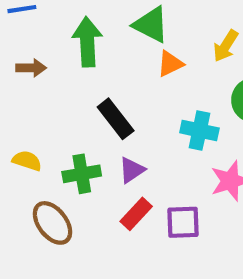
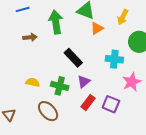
green cross: (82, 174) -> (60, 86), turned 30
purple square: (183, 222) -> (111, 104), turned 30

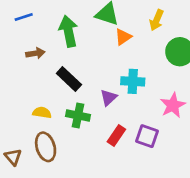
black rectangle: (73, 58) -> (69, 79), moved
cyan cross: (114, 59) -> (133, 81), moved
purple triangle: (84, 82) -> (109, 98), moved
brown ellipse: (48, 111) -> (46, 147), moved, turned 30

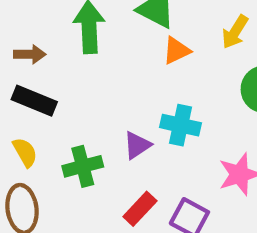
black rectangle: (69, 79) -> (34, 101), moved, turned -30
yellow semicircle: (42, 113) -> (25, 152), turned 42
green cross: (78, 116) -> (83, 166), turned -35

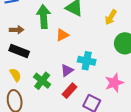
orange triangle: (177, 50) -> (62, 35), moved
green cross: (83, 166) -> (42, 81), turned -36
red rectangle: (140, 209) -> (69, 91), moved

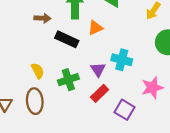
black rectangle: (19, 51) -> (67, 39), moved
purple triangle: (67, 70) -> (98, 69), turned -32
green cross: (42, 81) -> (68, 80), turned 30

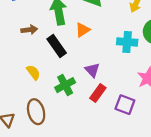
black rectangle: (67, 39) -> (57, 46), turned 40
cyan cross: (122, 60) -> (127, 42), moved
yellow semicircle: (38, 71) -> (33, 72), moved

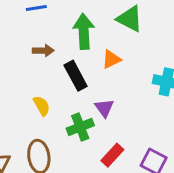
purple triangle: (92, 70) -> (104, 108), moved
red rectangle: (98, 93) -> (112, 155), moved

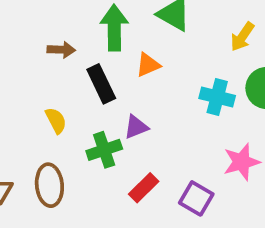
purple triangle: (104, 108) -> (136, 127), turned 42

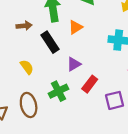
green cross: (104, 150) -> (59, 91), moved
red rectangle: (144, 188) -> (90, 84), moved
purple square: (196, 198) -> (115, 100), turned -36

